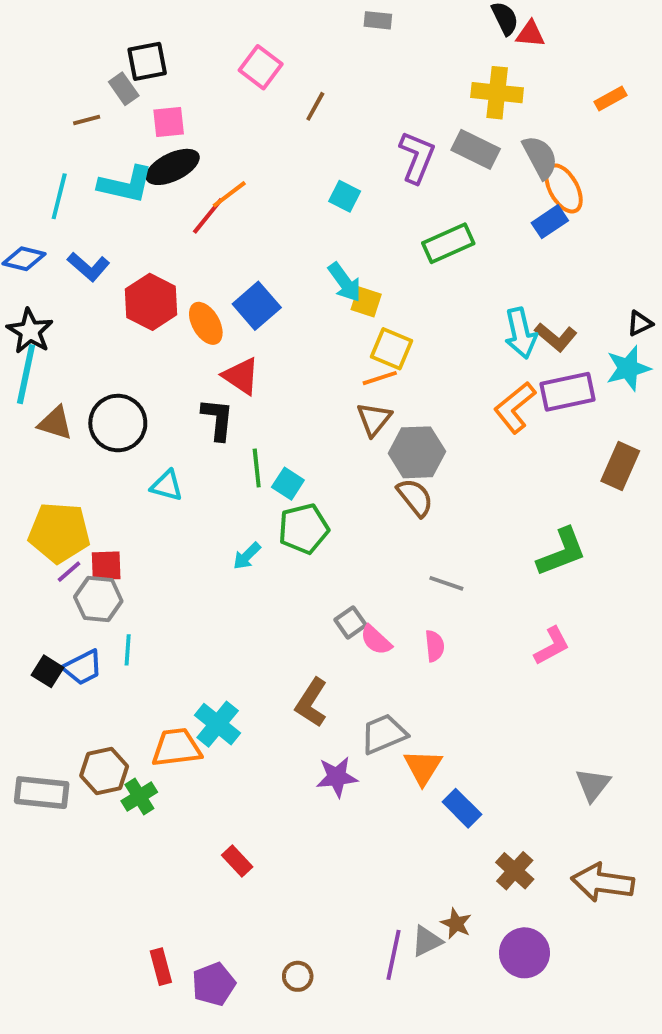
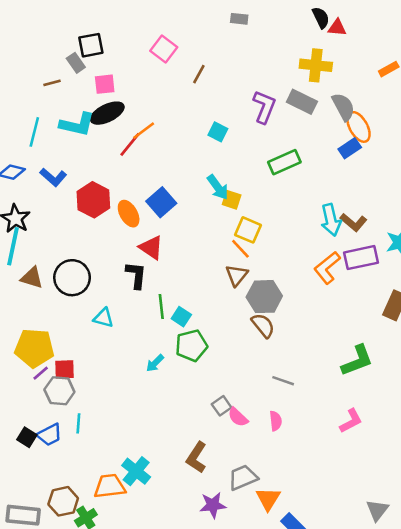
orange line: (380, 378) -> (240, 249), turned 65

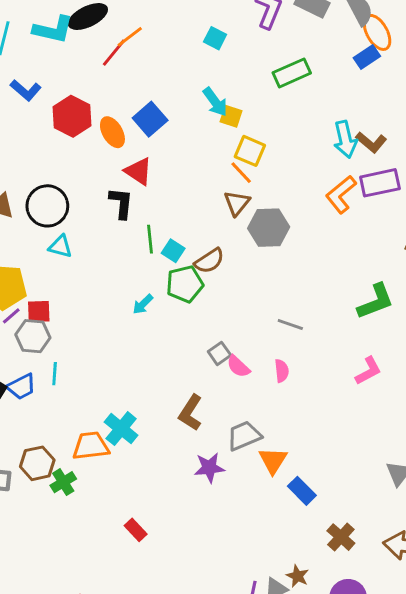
cyan triangle: (103, 318) -> (60, 246), moved
brown semicircle: (263, 325) -> (209, 261), moved, turned 96

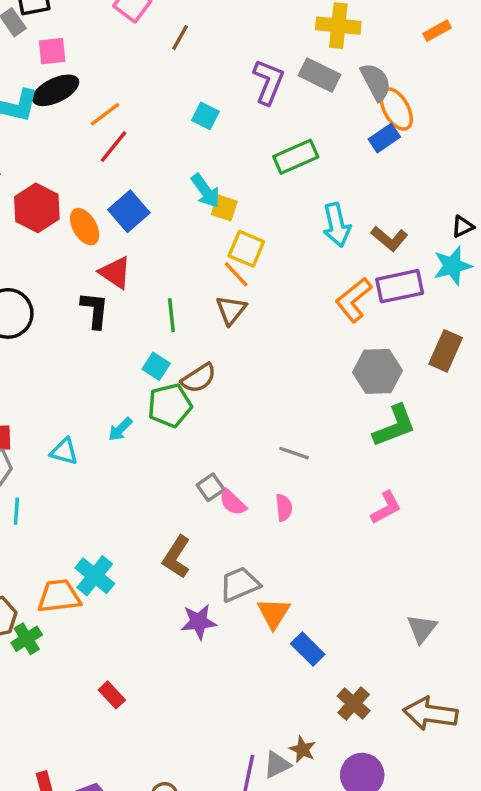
red line: (114, 53) -> (114, 147), moved
cyan arrow: (345, 139) -> (337, 225), moved
gray hexagon: (269, 228) -> (378, 371), moved
green line: (150, 239) -> (171, 315), moved
cyan triangle: (60, 246) -> (64, 451), moved

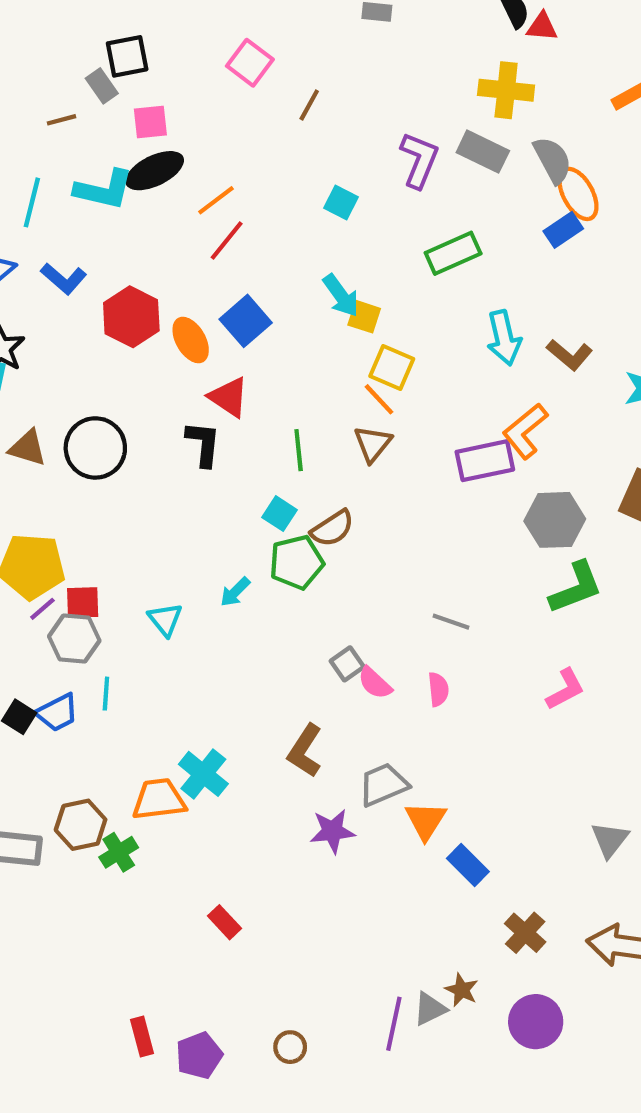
purple rectangle: (400, 286) -> (485, 461), moved
cyan triangle: (64, 451) -> (165, 619), turned 36

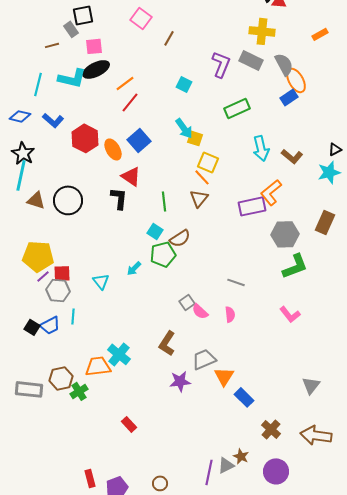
pink L-shape: (565, 689) -> (290, 314), turned 80

